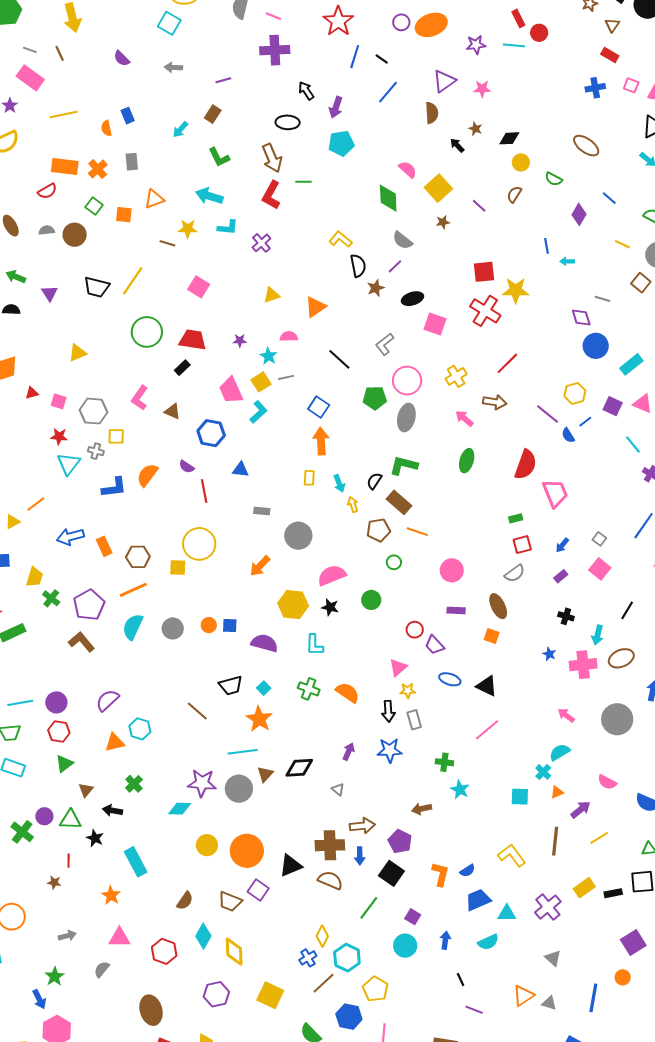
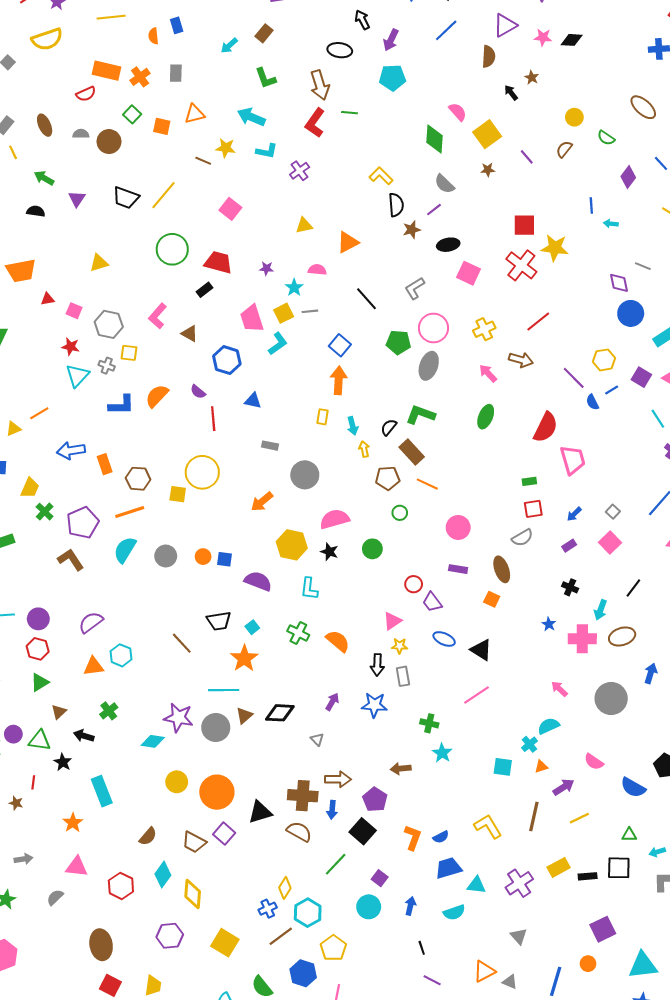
black diamond: (509, 138) -> (572, 40), moved

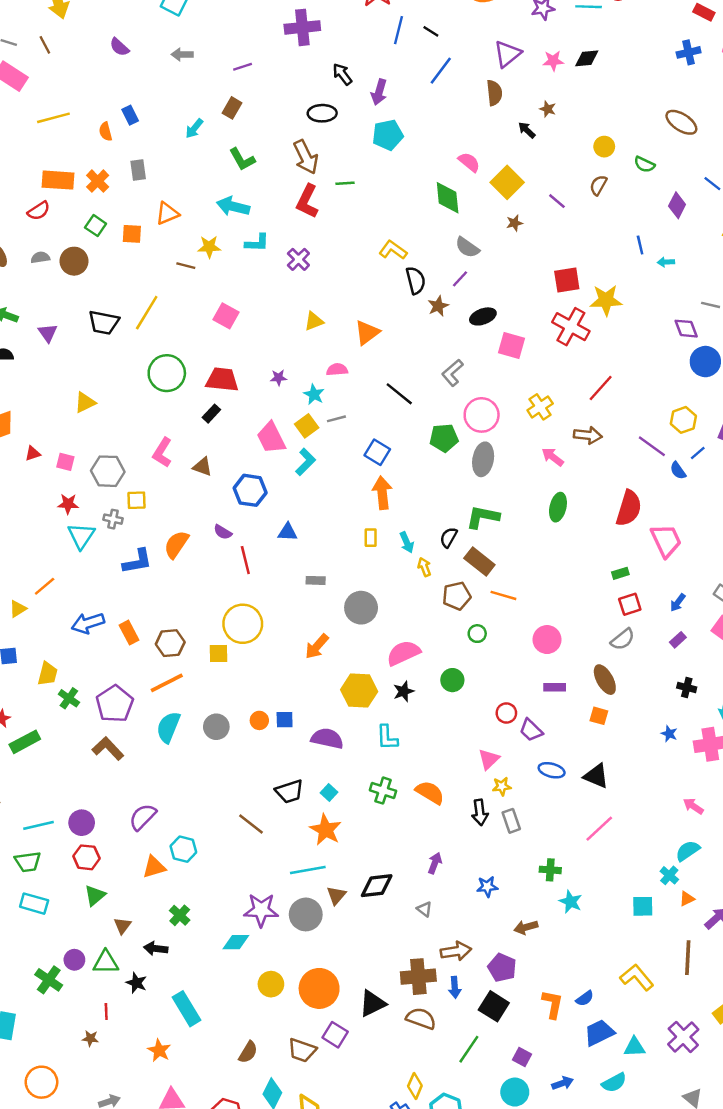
black star: (329, 552) -> (404, 691), turned -30
blue star: (374, 705) -> (487, 887), moved, size x0.7
blue arrow: (410, 906) -> (562, 1083), turned 66

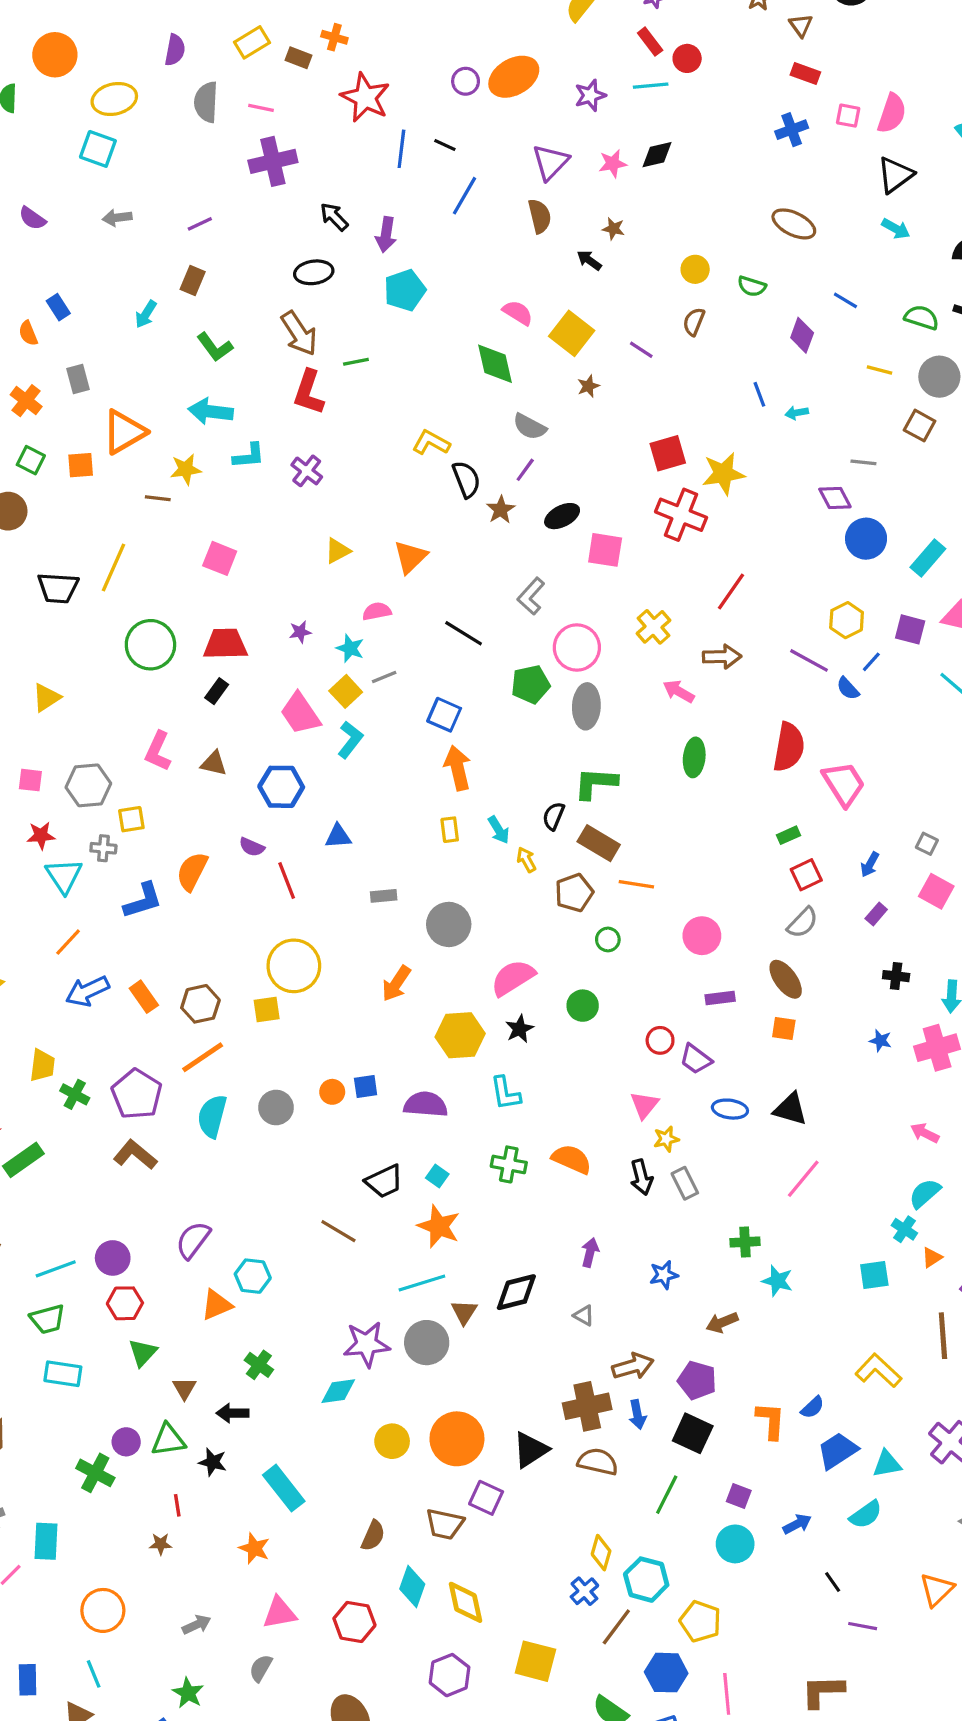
orange triangle: (167, 213) -> (124, 432), size x1.4
orange line: (45, 586) -> (68, 942), moved

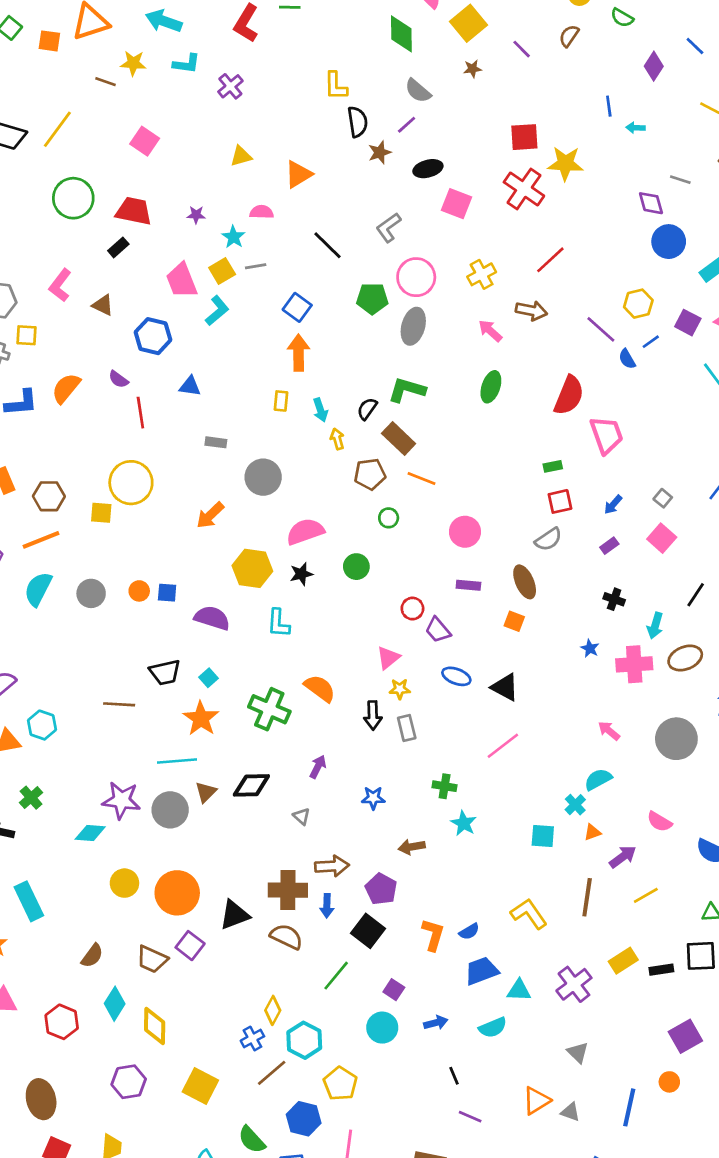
yellow L-shape: (431, 443) -> (336, 86), turned -132
green cross: (509, 1164) -> (269, 709), moved, size x1.4
brown line: (338, 1231) -> (119, 704), turned -40

